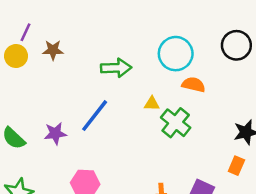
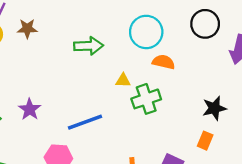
blue line: (95, 116) -> (85, 122), moved, turned 32
green cross: (176, 123) -> (146, 99), turned 32
purple star: (55, 133) -> (30, 109), turned -30

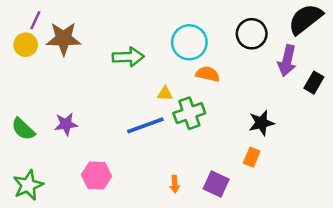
brown star: (27, 29) -> (64, 39), size x1.6
purple star: (30, 109) -> (66, 124), turned 30
blue line: (85, 122) -> (145, 125), moved

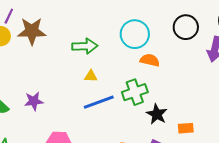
yellow triangle: (165, 94) -> (91, 76), moved
black star: (261, 123) -> (157, 114), moved, turned -30
orange rectangle: (252, 157) -> (186, 128), turned 63

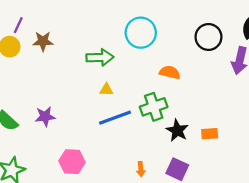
brown star: (32, 31) -> (43, 41), size x0.7
cyan circle: (135, 34) -> (141, 33), moved
orange rectangle: (186, 128) -> (210, 134), moved

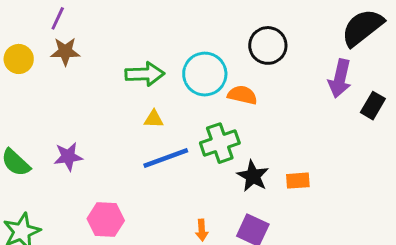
purple line: (18, 25) -> (58, 18), moved
cyan circle: (141, 33) -> (205, 74), moved
black circle: (208, 37) -> (268, 45), moved

